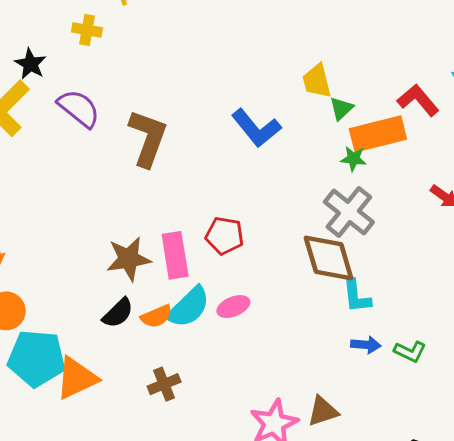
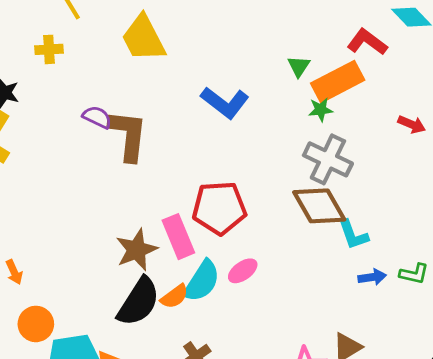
yellow trapezoid: (317, 81) -> (143, 38), moved, size x1.5
purple semicircle: (79, 108) -> (97, 117), moved, size x0.7
red pentagon: (225, 236) -> (219, 208), size x1.5
black semicircle: (118, 313) -> (139, 302), size x1.6

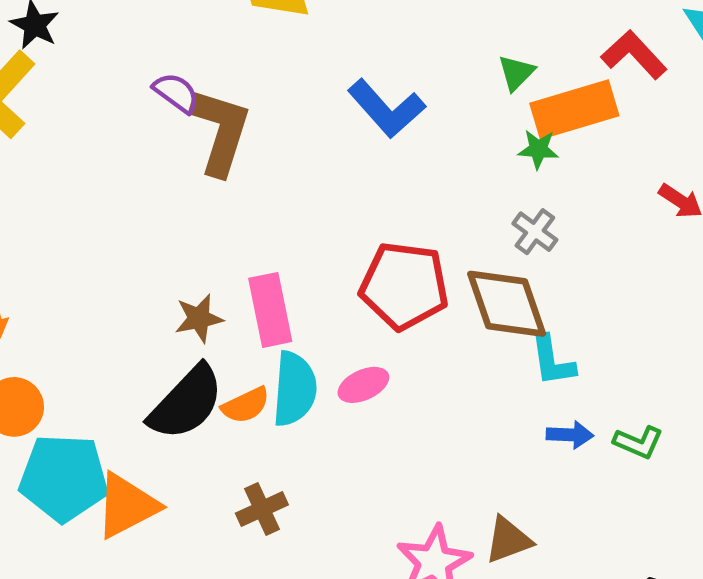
gray cross: (328, 159) -> (535, 232), size x0.6
red pentagon: (219, 208) -> (404, 286), moved
brown star: (136, 250) -> (199, 318), size x0.7
cyan semicircle: (202, 281) -> (294, 389), turned -39

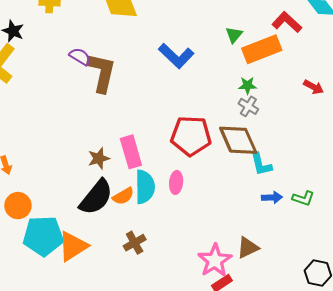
green star: (538, 149) -> (248, 85), moved
pink ellipse: (363, 385) -> (176, 182), turned -55

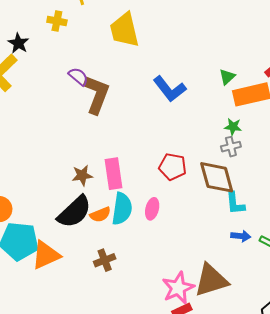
gray cross: (248, 106) -> (231, 147), turned 36
red pentagon: (191, 136) -> (173, 167), size x0.7
brown triangle: (248, 248) -> (211, 280), size x1.6

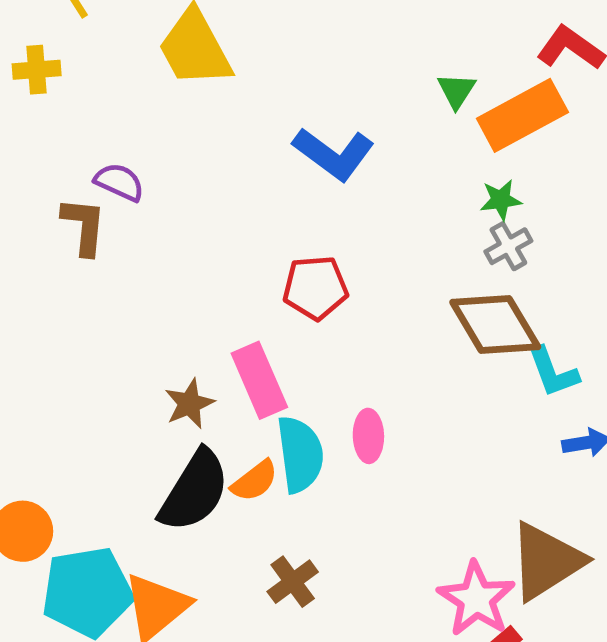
brown L-shape: (97, 94) -> (84, 226), moved, size x0.7
red pentagon: (173, 167) -> (315, 288), moved

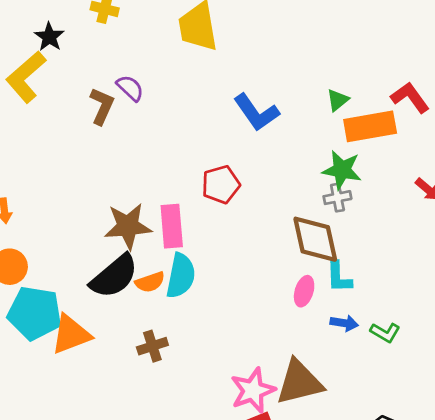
green star: (501, 200) -> (342, 170), size x1.6
red pentagon: (315, 288) -> (221, 185), turned -30
brown star: (189, 404) -> (128, 226), size x1.6
pink ellipse: (368, 436) -> (304, 291), moved

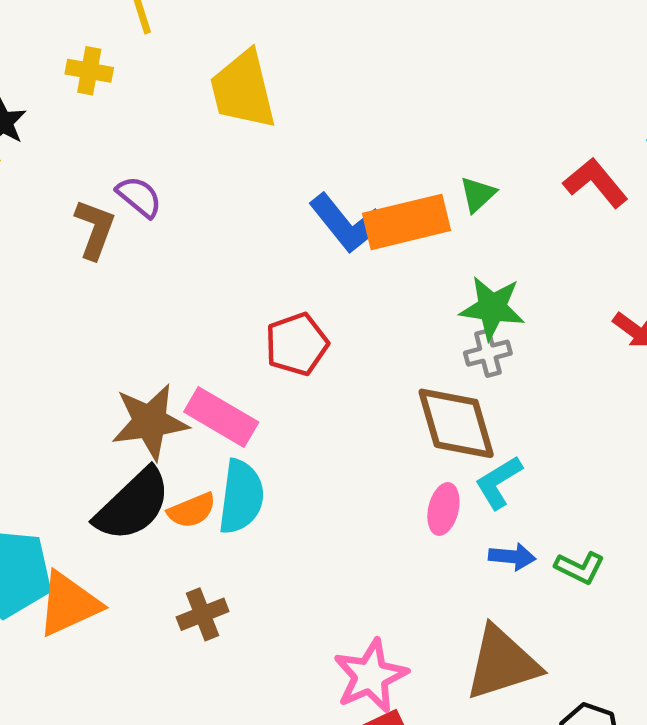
orange rectangle: (370, 126) -> (407, 222), moved
pink rectangle: (172, 226) -> (221, 417), turned -51
cyan L-shape: (339, 277) -> (499, 482), turned 64
brown triangle: (299, 382) -> (502, 663), moved

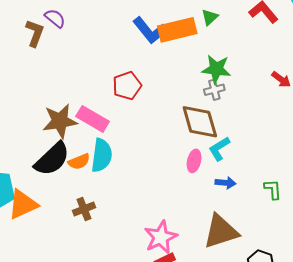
green L-shape: (580, 568) -> (273, 189), moved, turned -120

